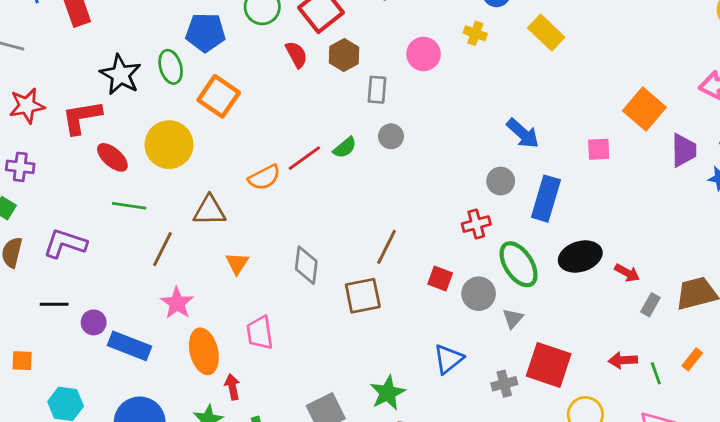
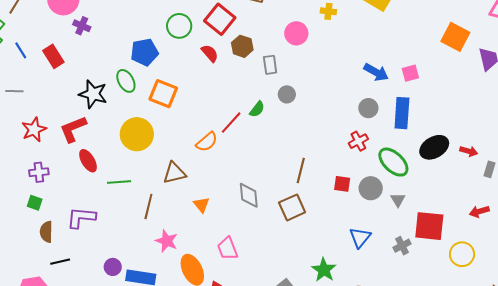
pink square: (599, 149) -> (410, 73), moved
red ellipse: (112, 157) -> (88, 161), moved, turned 30
black line: (54, 304) -> (60, 262), moved

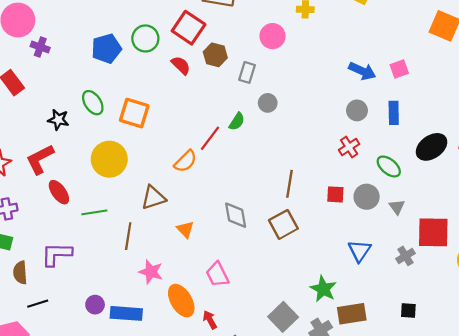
blue pentagon: (144, 52) -> (106, 49), moved
gray rectangle: (270, 65) -> (247, 72), turned 30
black star: (93, 94) -> (58, 120), size x0.7
blue rectangle: (402, 113) -> (394, 113), size x0.7
green ellipse: (393, 162) -> (389, 166), size x0.7

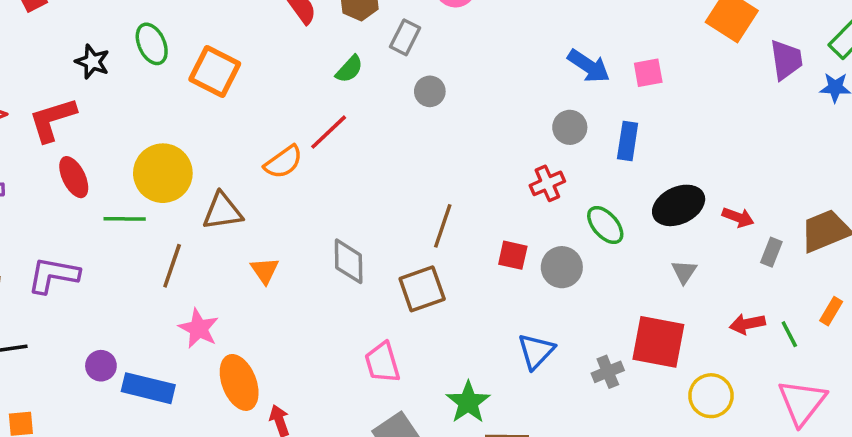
green semicircle: (237, 121) -> (349, 69), moved
yellow circle: (109, 159) -> (163, 173), moved
gray triangle: (397, 207) -> (684, 272), moved
pink trapezoid: (217, 274) -> (382, 362), moved

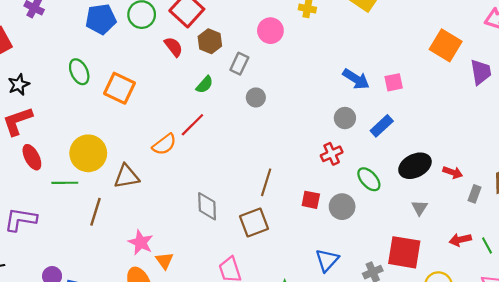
black star: (92, 62) -> (19, 85), moved, turned 30
blue rectangle: (628, 141) -> (382, 126), turned 40
orange triangle: (265, 270) -> (164, 261), moved
pink star: (199, 328) -> (141, 242), moved

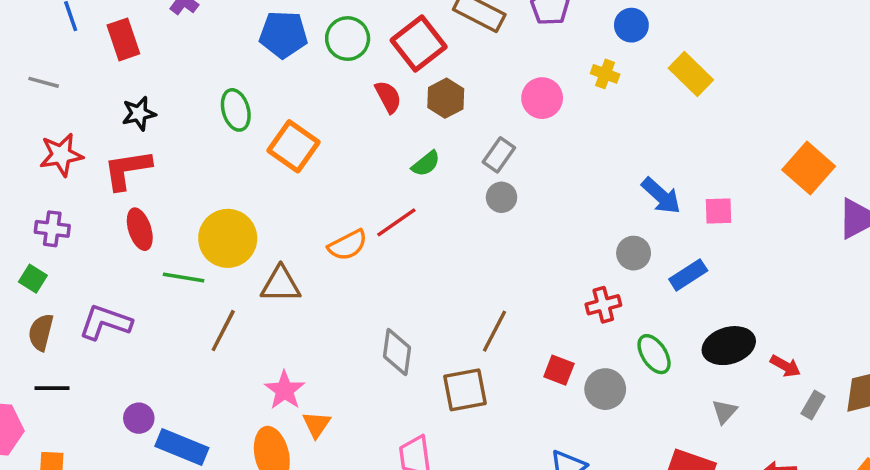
gray rectangle: (239, 64) -> (499, 155), moved

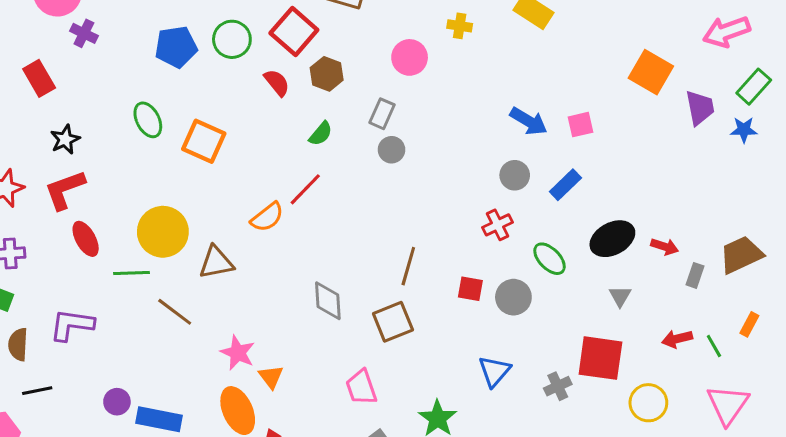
brown line: (223, 331) -> (175, 312), turned -69

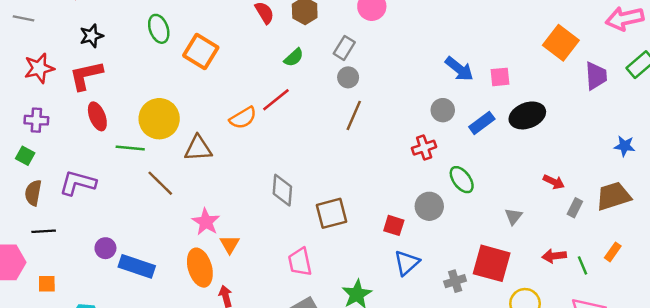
blue star: (744, 130) -> (625, 146), moved
black ellipse: (612, 239) -> (527, 115), moved
brown line: (408, 266) -> (354, 115), moved
red square: (470, 289) -> (394, 225), moved

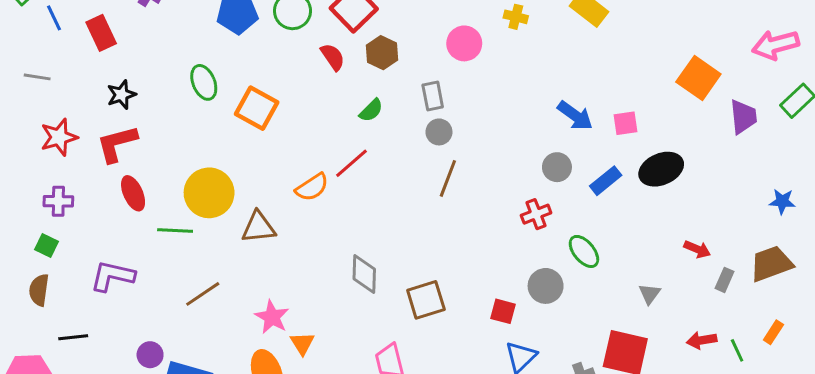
gray rectangle: (344, 48) -> (433, 96), turned -40
brown line: (160, 183) -> (203, 294), moved, turned -76
brown semicircle: (33, 193) -> (39, 290), moved

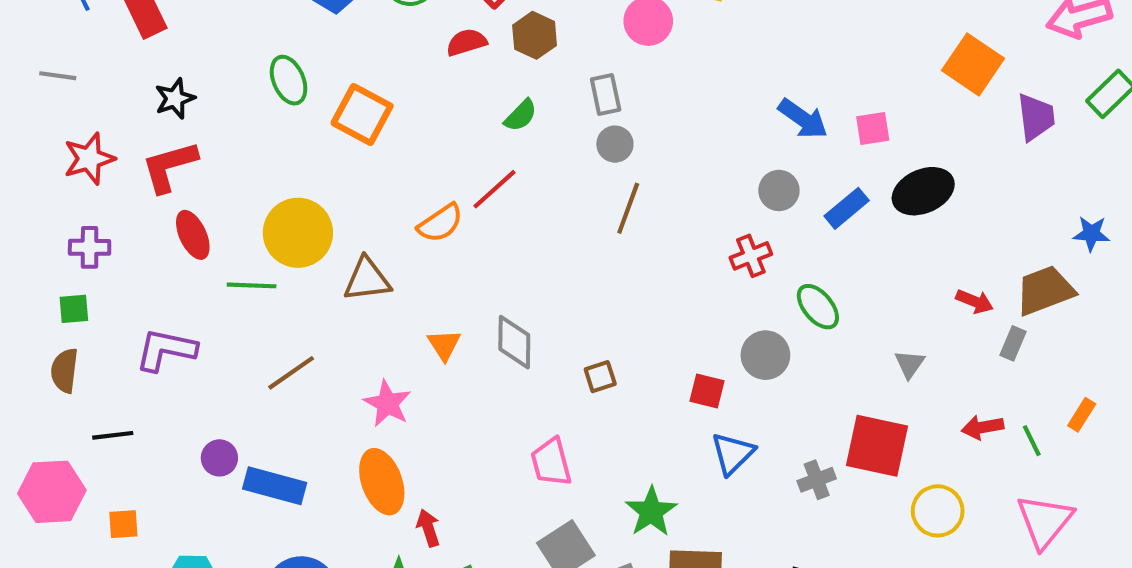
red semicircle: (333, 57) -> (466, 42), turned -72
green square: (46, 246) -> (74, 309), turned -30
brown trapezoid: (771, 264) -> (1045, 290), moved
brown square: (426, 300) -> (600, 377), size x0.6
orange triangle: (302, 343) -> (444, 345), moved

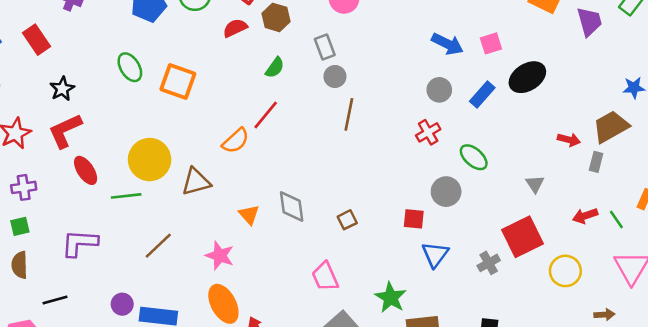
red square: (877, 446) -> (522, 237), turned -30

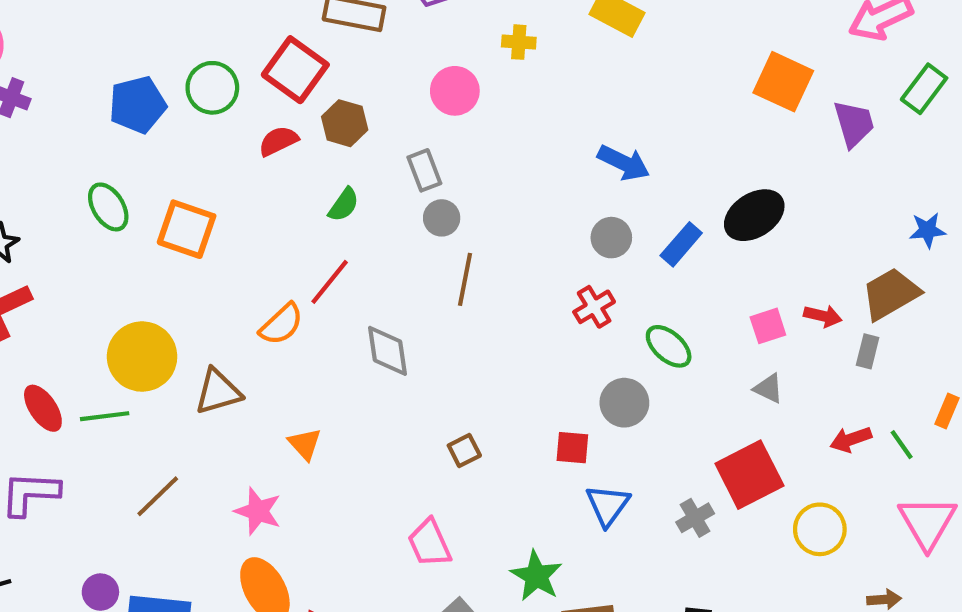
pink square: (491, 43) -> (768, 326), moved
red ellipse: (86, 170) -> (43, 408), moved
gray triangle: (535, 184) -> (768, 388), turned -30
gray diamond: (292, 206) -> (387, 351), moved

